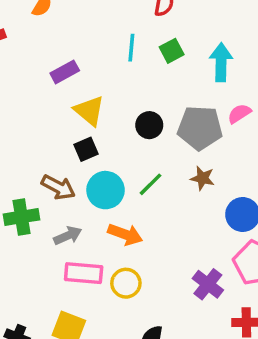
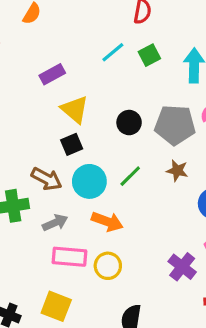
cyan line: (131, 48) -> (113, 52), turned 45

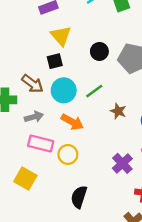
brown star: (177, 171) -> (118, 111), moved

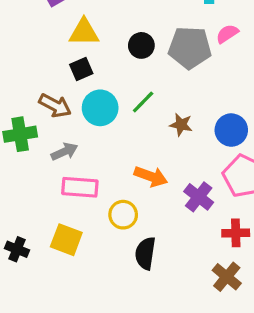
yellow triangle: (61, 36) -> (84, 32), turned -40
orange arrow: (72, 122) -> (151, 176), moved
yellow circle: (68, 154) -> (123, 215), moved

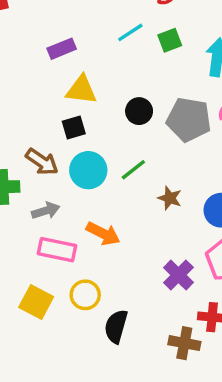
orange arrow: (151, 176) -> (103, 234), moved
yellow circle: (123, 215) -> (85, 295), moved
brown cross: (227, 277) -> (184, 343), moved, turned -36

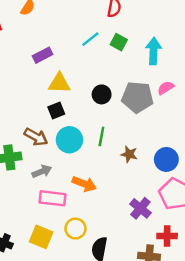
green square: (170, 40) -> (119, 42), turned -35
green line: (133, 170) -> (101, 136), turned -36

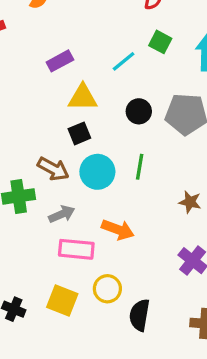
cyan line: (90, 39) -> (124, 61), moved
brown star: (129, 154) -> (190, 202), moved

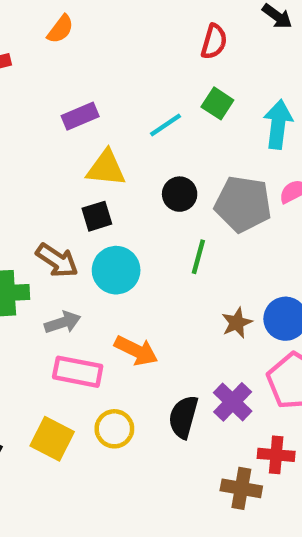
green line: (140, 167) -> (198, 257), moved
brown star: (190, 202) -> (237, 323), turned 30
black semicircle: (140, 315) -> (183, 417), moved

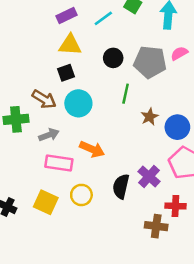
purple rectangle: (80, 116) -> (66, 16), moved
brown star: (237, 323) -> (150, 117), moved

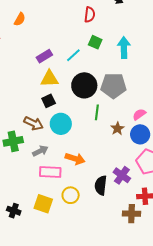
pink semicircle: (179, 53) -> (139, 114), moved
black circle: (113, 58) -> (84, 85), size x1.6

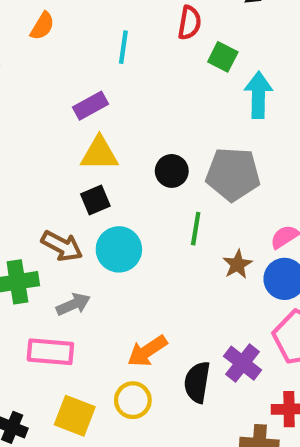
green square: (95, 42) -> (223, 57), moved
cyan line: (73, 55) -> (123, 47), moved, turned -42
black circle: (84, 85) -> (172, 171), size x0.6
orange arrow: (75, 159) -> (147, 351), moved, turned 126
pink rectangle: (50, 172) -> (50, 352), moved

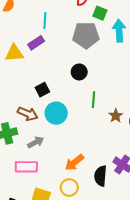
cyan line: (123, 47) -> (45, 21), moved
yellow triangle: (99, 154) -> (14, 53), moved
gray pentagon: (233, 174) -> (86, 35), moved

